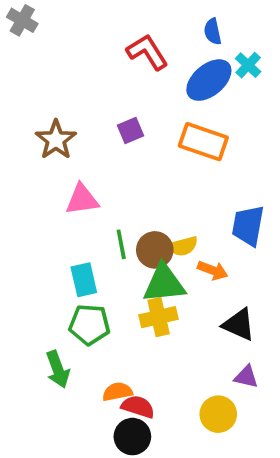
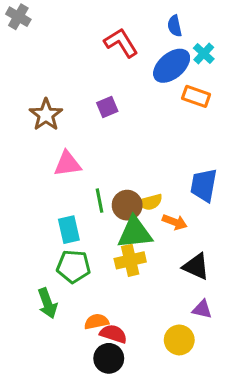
orange rectangle: (203, 142) -> (196, 96), moved, size x0.7

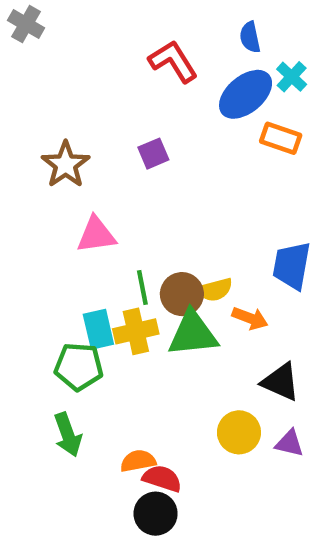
yellow cross: (130, 260) -> (136, 331), moved
green pentagon: (74, 266) -> (79, 367), moved
yellow circle: (179, 340) -> (239, 432), moved

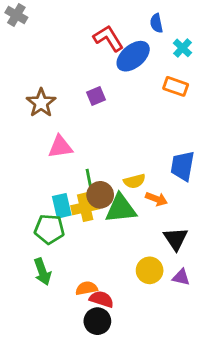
blue ellipse: (246, 94) -> (133, 56), moved
brown circle: (182, 294) -> (100, 195), moved
black triangle: (281, 382) -> (176, 239), turned 32

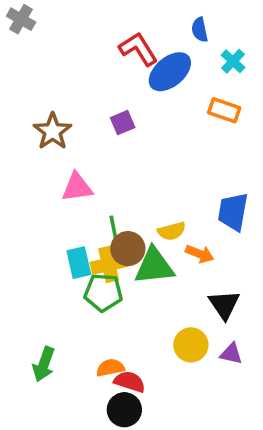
green pentagon: (49, 229) -> (103, 292), moved
green arrow: (42, 272) -> (44, 364), moved, turned 40

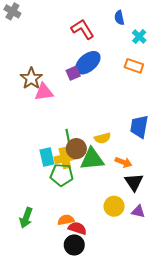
blue ellipse: (170, 72) -> (88, 63), moved
pink triangle: (77, 187) -> (44, 92), moved
orange arrow: (200, 254) -> (123, 162), moved

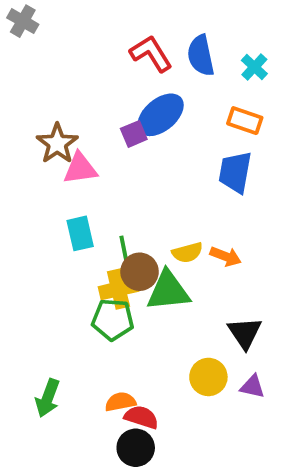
blue semicircle: (119, 18) -> (201, 55), moved, size x1.5
blue trapezoid: (139, 127) -> (235, 172), moved
cyan rectangle: (47, 157) -> (80, 233), moved
orange arrow: (123, 162) -> (226, 256), moved

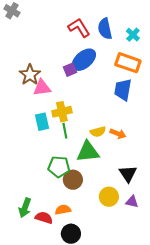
orange rectangle: (245, 121) -> (128, 63), size x1.4
brown circle: (140, 272) -> (73, 180), moved
yellow cross: (118, 289) -> (62, 112), moved
red semicircle: (141, 417) -> (44, 218), moved

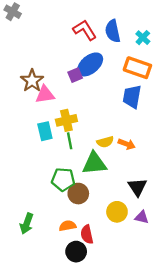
red semicircle: (44, 218) -> (87, 234), moved, turned -120

